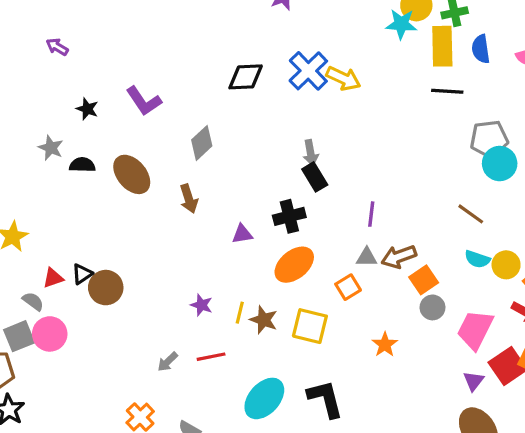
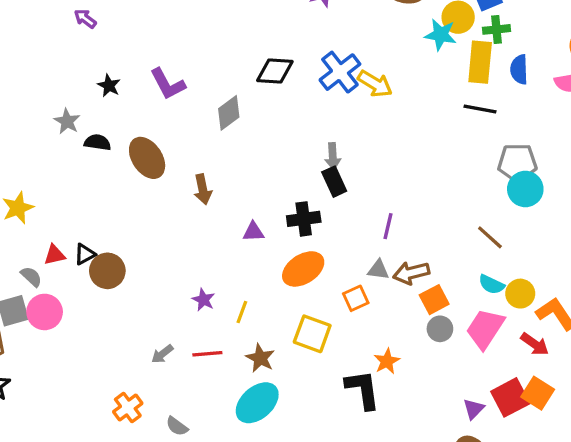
gray diamond: (202, 143) -> (229, 113), moved
brown star: (264, 320) -> (260, 358), moved
pink trapezoid: (475, 330) -> (485, 329), moved
black L-shape: (325, 399) -> (363, 390), moved

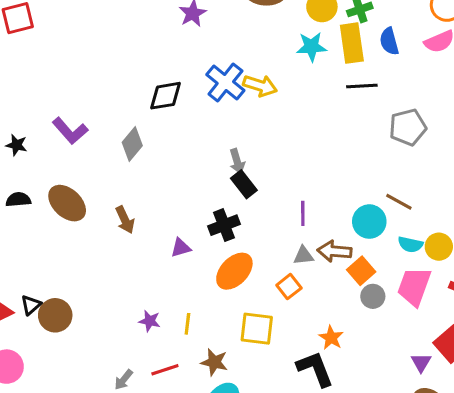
cyan star: (441, 35) -> (311, 47), moved
cyan circle: (525, 189) -> (369, 222), moved
brown arrow: (411, 273) -> (334, 251), turned 32

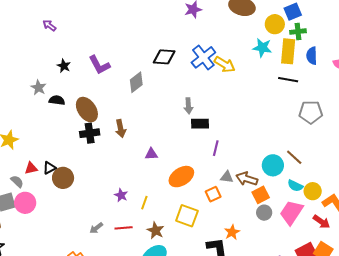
gray arrow: (237, 161) -> (188, 106), moved
black rectangle: (244, 184) -> (200, 124), turned -66
purple line: (303, 213) -> (216, 148), moved
black cross: (224, 225) -> (90, 133), moved

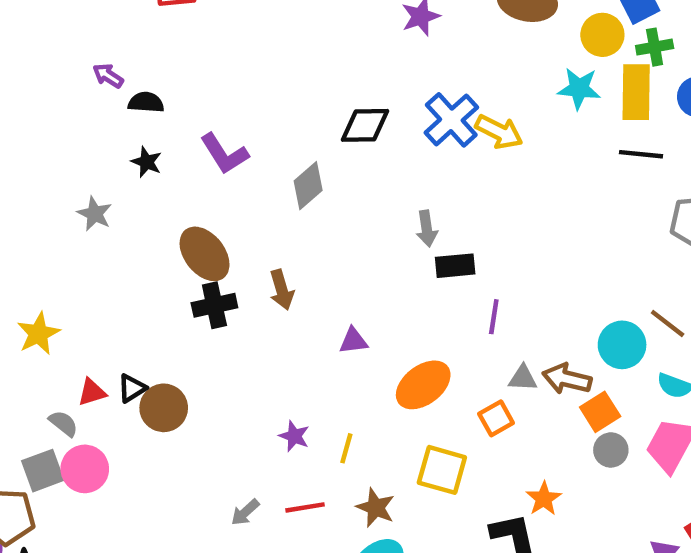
black semicircle: (57, 100) -> (146, 102), moved

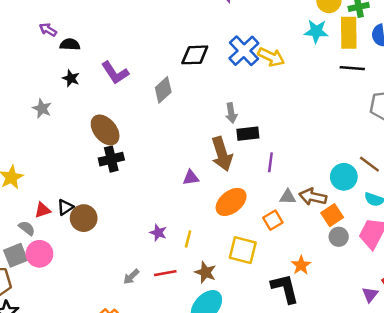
brown arrow: (282, 290) -> (222, 154), moved, size x1.5

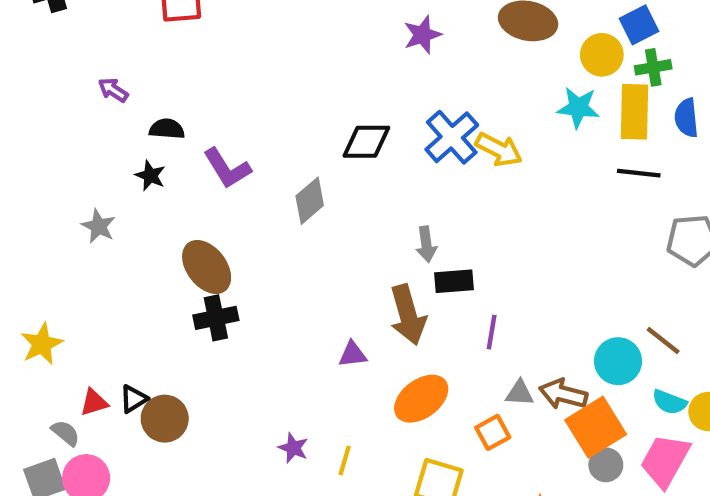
black semicircle: (70, 44) -> (167, 129), moved
orange square: (332, 215) -> (596, 427), size x1.5

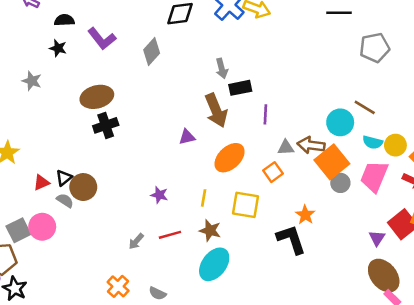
brown ellipse: (207, 267) -> (97, 97), turned -60
gray semicircle: (66, 433) -> (65, 200), moved
yellow line: (345, 460) -> (204, 198), moved

